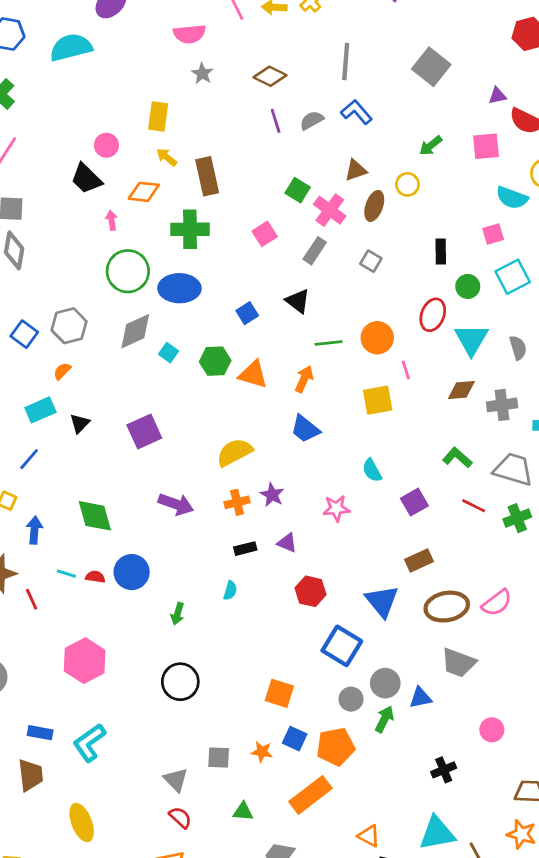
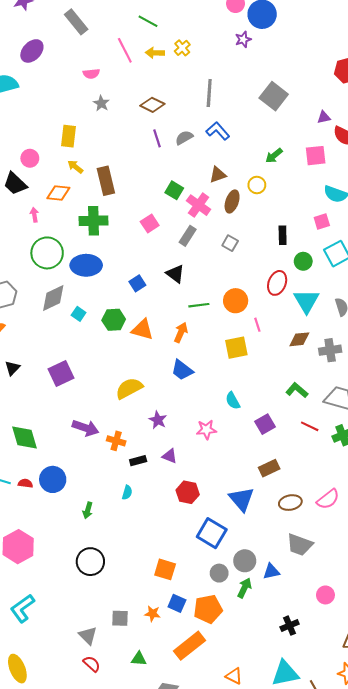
pink semicircle: (189, 34) -> (91, 74), size x0.7
orange cross: (237, 502) -> (116, 441), moved, turned 30
brown ellipse: (447, 607) -> (290, 503), size x0.7

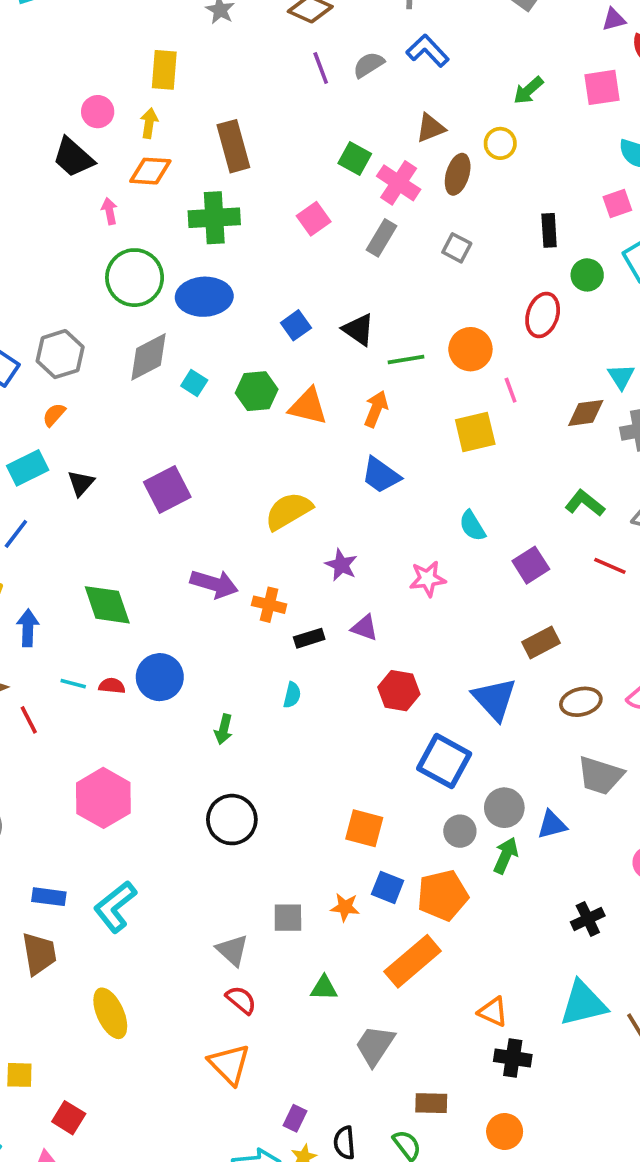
yellow arrow: (75, 167) -> (149, 123), moved, turned 63
black triangle: (175, 274) -> (358, 330), moved
cyan triangle: (306, 301) -> (621, 377), moved, size x0.6

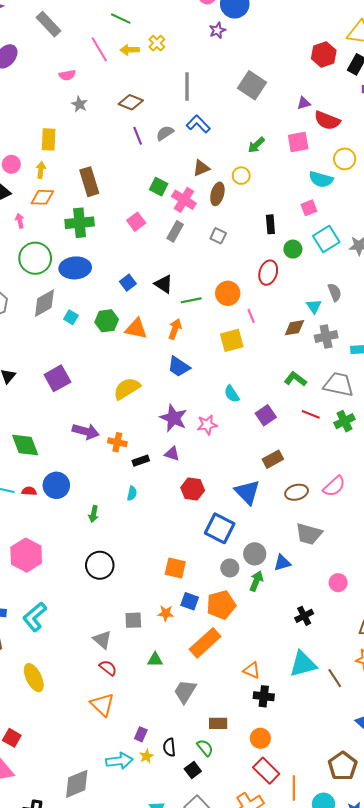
purple star: (341, 565) -> (173, 418), moved, size x1.5

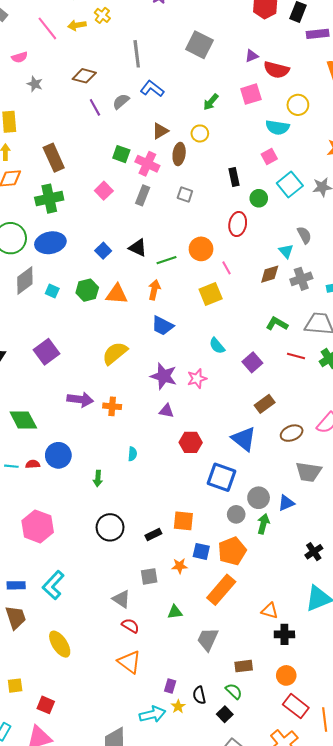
black rectangle: (141, 461) -> (153, 535), moved

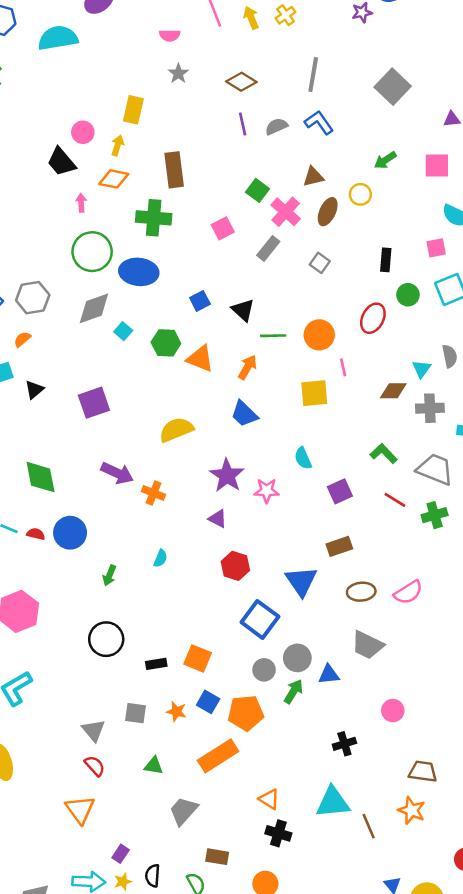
yellow arrow: (77, 25) -> (251, 18), turned 60

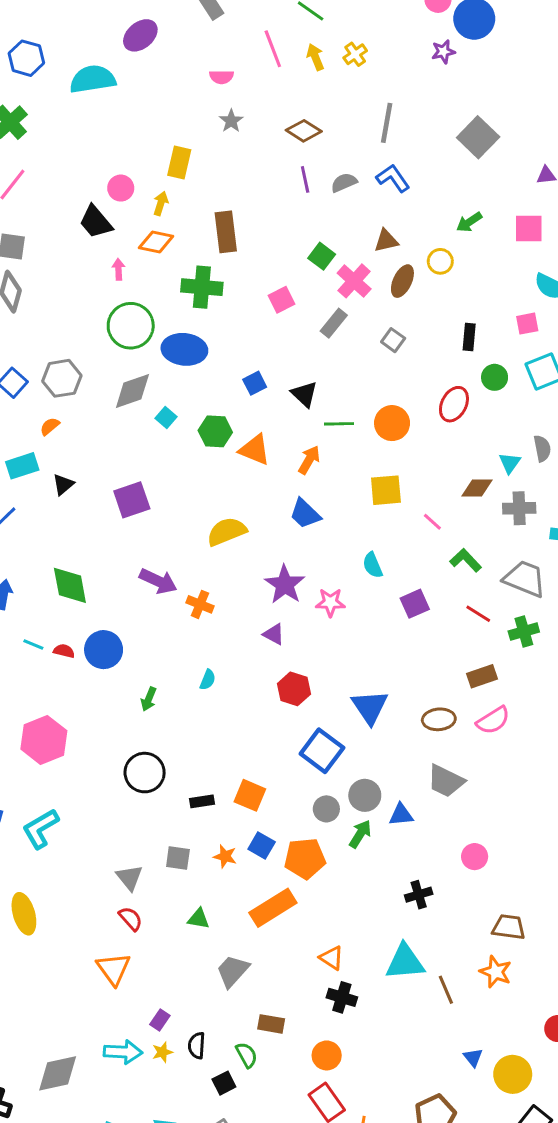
pink line: (343, 367) -> (432, 522), moved, turned -36
brown rectangle: (339, 546) -> (482, 676), moved

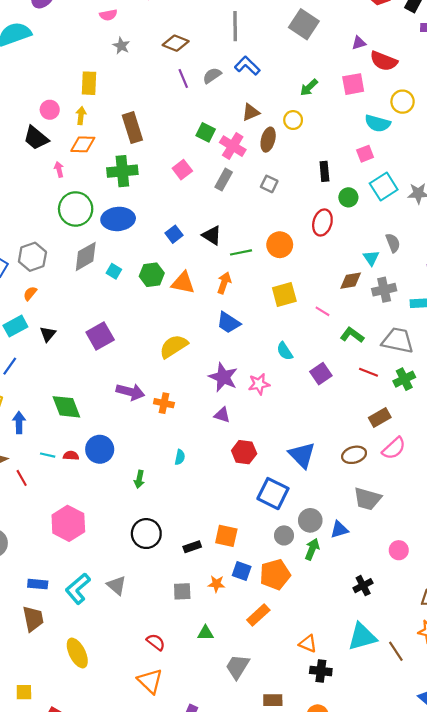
gray triangle: (129, 878) -> (117, 585), moved
orange rectangle: (273, 908) -> (258, 615), size x0.7

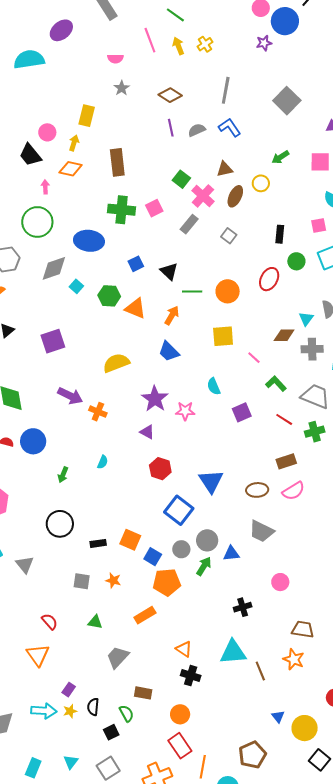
green cross: (122, 171) -> (122, 210), moved
green circle: (76, 209) -> (37, 222), moved
blue square: (242, 571) -> (153, 557), moved

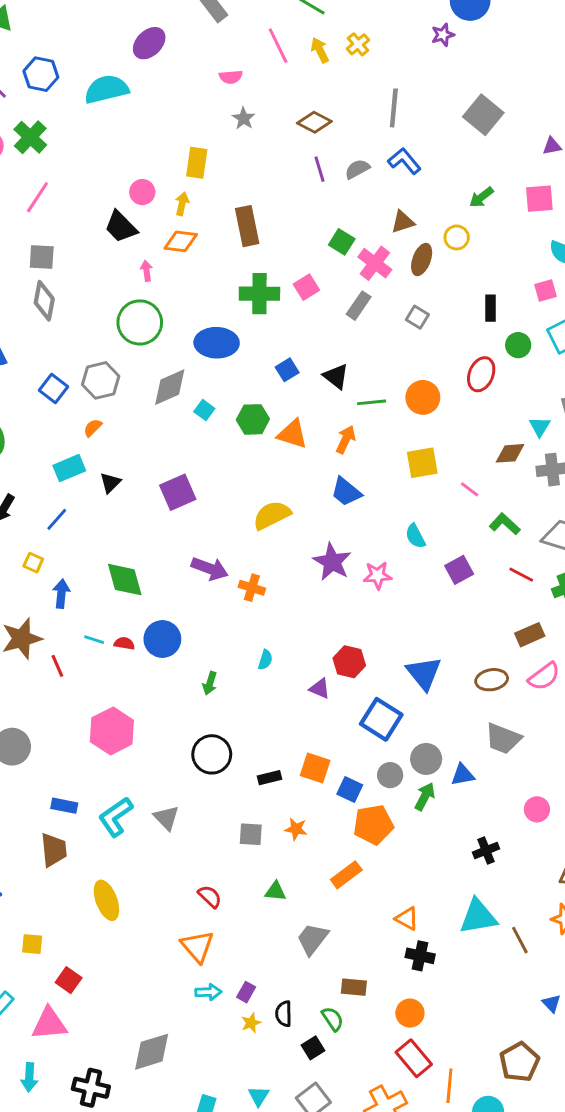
purple triangle: (147, 432) -> (320, 689), moved
cyan arrow: (44, 711) -> (208, 992), moved, size x0.7

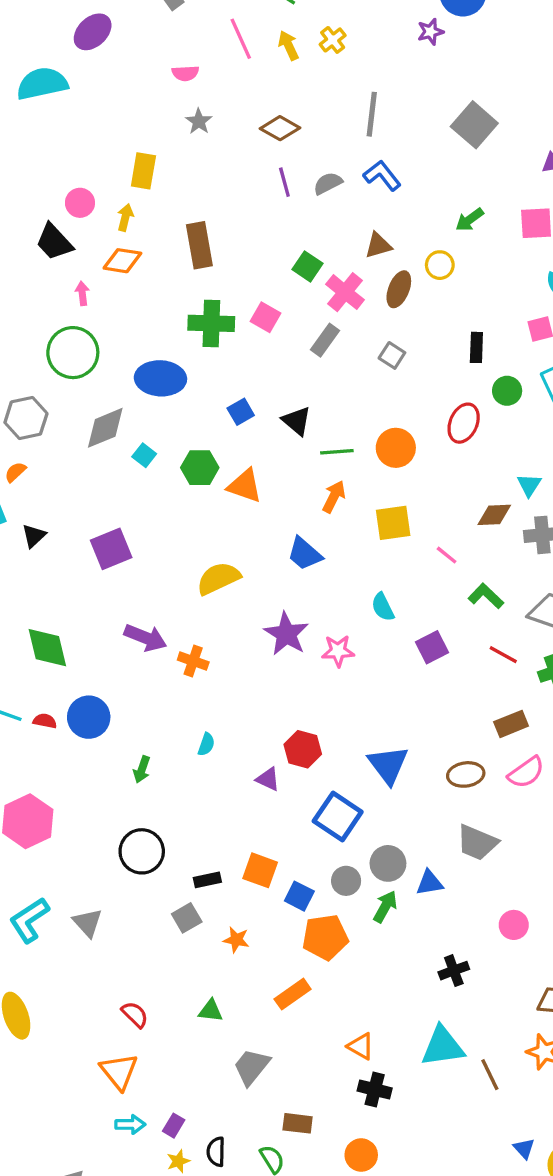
pink square: (306, 287) -> (265, 317), turned -30
orange arrow: (346, 440) -> (334, 497), moved
gray square: (251, 834) -> (187, 918), moved, turned -35

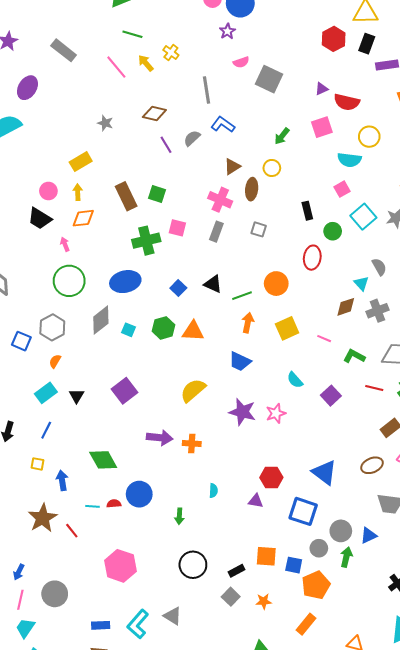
pink semicircle: (185, 73) -> (241, 62), moved
yellow rectangle: (143, 171) -> (81, 162), turned 65
green square: (308, 266) -> (157, 194), moved

